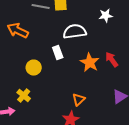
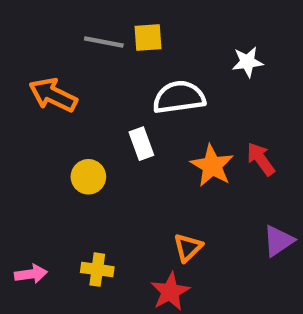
yellow cross: (24, 96) -> (97, 270), moved, turned -32

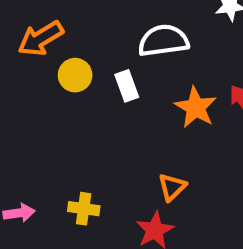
orange arrow: (53, 95) -> (41, 38), turned -57
yellow circle: (88, 177) -> (75, 75), moved

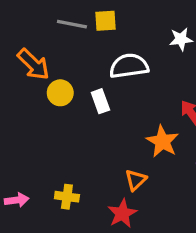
orange arrow: (41, 38) -> (33, 64), turned -105
orange star: (196, 107) -> (162, 141), moved

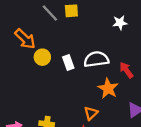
gray line: (72, 24) -> (50, 13), turned 36
white semicircle: (129, 66) -> (96, 59), moved

